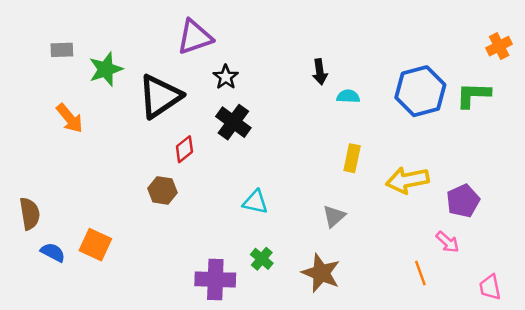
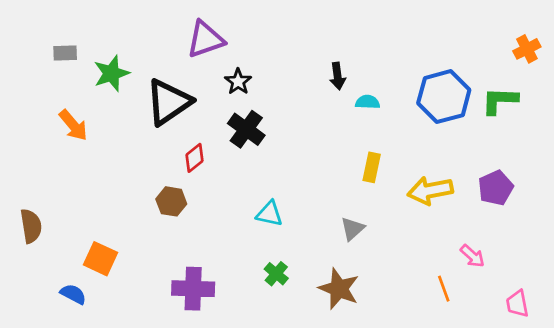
purple pentagon: (463, 201) -> (496, 188), moved
blue semicircle: (53, 252) -> (73, 294), moved
purple cross: (215, 279) -> (193, 289), moved

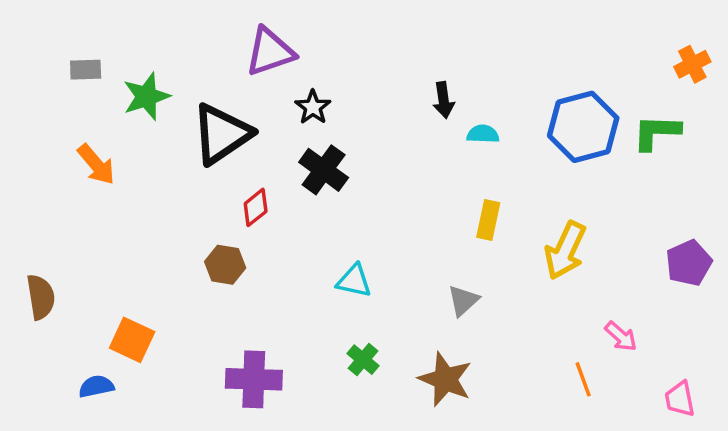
purple pentagon: (496, 188) -> (689, 263), moved
yellow arrow: (430, 191) -> (565, 250), turned -54
blue semicircle: (73, 294) -> (96, 386), turned -40

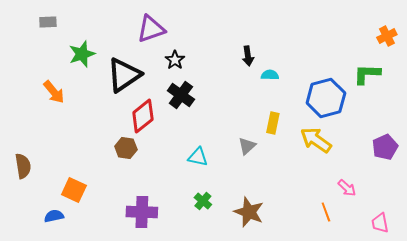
gray rectangle: (86, 70) -> (48, 22), moved
blue hexagon: (583, 127) -> (326, 98), moved
red diamond: (256, 207) -> (143, 116), size x1.6
yellow arrow: (565, 250) -> (316, 140), turned 100
gray triangle: (463, 301) -> (247, 146), moved

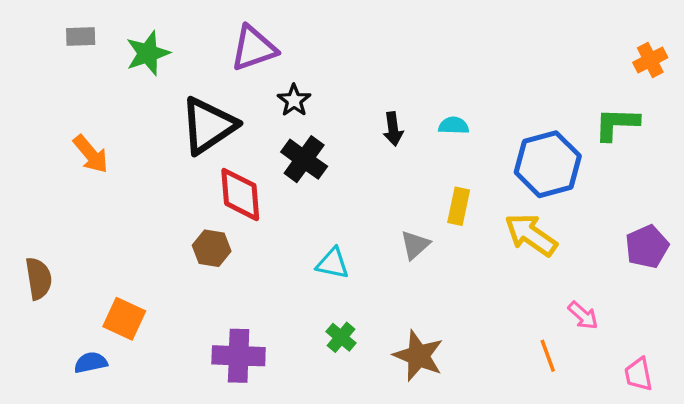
green star: (82, 54) -> (148, 53), moved
black arrow: (248, 56) -> (393, 129), moved
red diamond: (143, 116) -> (240, 194), turned -56

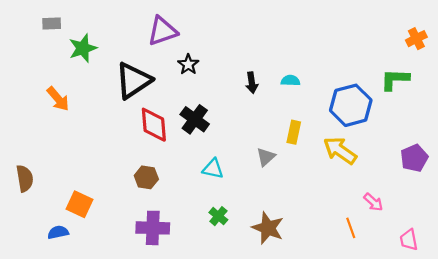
green star: (148, 53) -> (83, 48), moved
black cross: (304, 159) -> (195, 119), moved
brown hexagon: (212, 248) -> (146, 177), moved

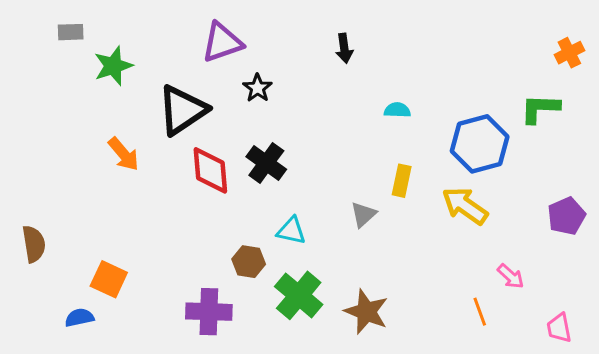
black arrow: (252, 83) -> (344, 48), moved
orange arrow: (58, 99) -> (124, 154), moved
brown hexagon: (146, 177) -> (249, 262), moved
green cross: (218, 216) -> (299, 295), size x1.8

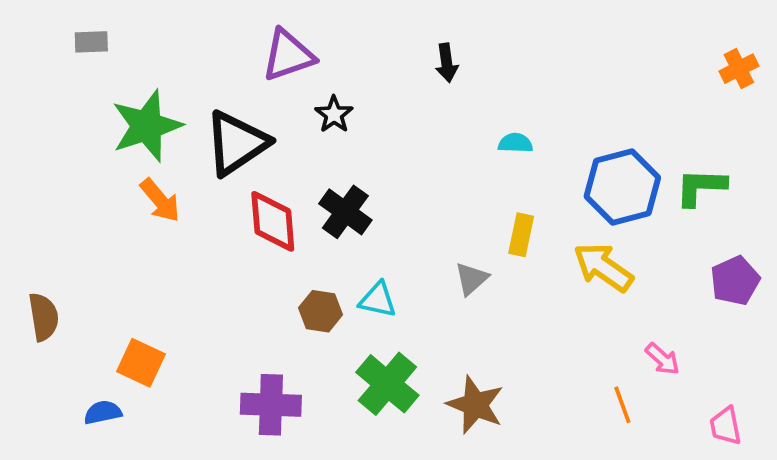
green star: (113, 66) -> (147, 126), moved, size x1.4
green L-shape: (540, 109) -> (701, 187), moved
brown hexagon: (249, 262) -> (321, 311), moved

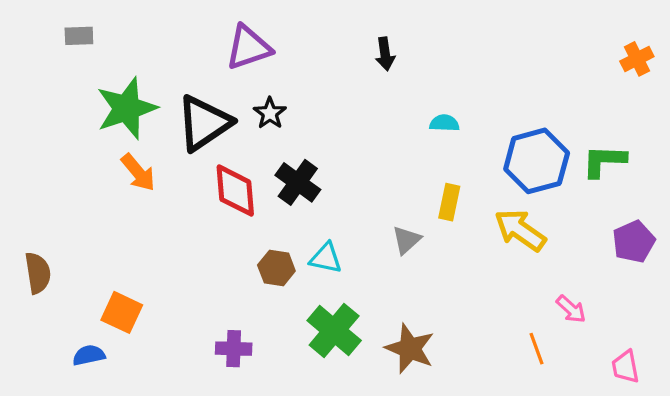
black star: (334, 114) -> (270, 113), moved
purple cross: (271, 405) -> (234, 349), size x0.7

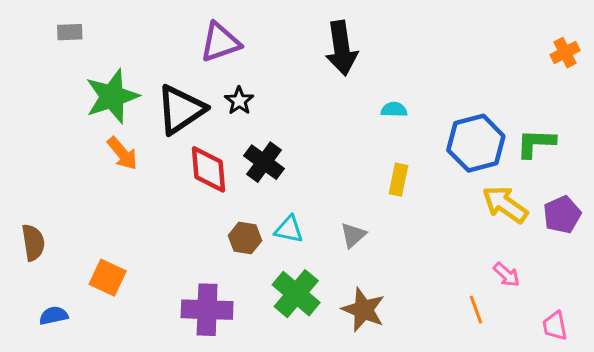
black arrow: (385, 54) -> (341, 48), size x1.8
yellow arrow: (520, 230) -> (505, 204), moved
gray triangle: (406, 240) -> (353, 235), moved
purple cross: (234, 349) -> (207, 310), size x1.6
blue semicircle: (89, 355) -> (54, 316), moved

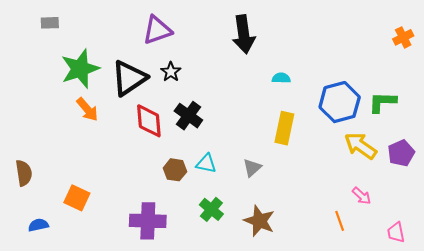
yellow rectangle: (398, 180) -> (284, 128), size x1.4
green cross: (296, 294) -> (211, 209), size x0.7

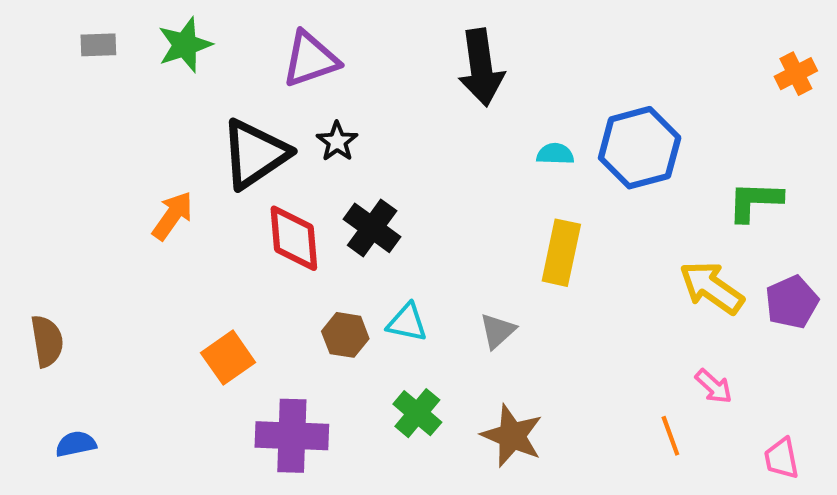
green star: (80, 69) -> (185, 45), moved, size x0.7
blue hexagon: (340, 102) -> (640, 148), moved
orange arrow: (87, 109) -> (172, 216), turned -105
orange square: (77, 198) -> (228, 358), moved, turned 30

